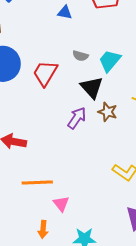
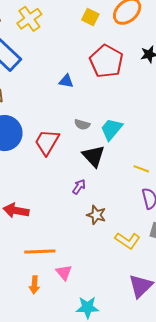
brown star: (108, 112) -> (96, 215), moved
purple arrow: (77, 118) -> (79, 187), size x0.7
orange arrow: (43, 229) -> (34, 285), moved

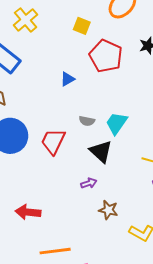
yellow square: (90, 17) -> (82, 26), moved
blue triangle: (66, 81) -> (67, 79), turned -35
purple arrow: (79, 187) -> (89, 183), turned 42

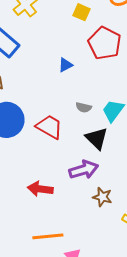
red trapezoid: (53, 141) -> (49, 127), turned 92
purple arrow: (89, 183) -> (84, 170), size x1.8
red arrow: (28, 212) -> (40, 189), moved

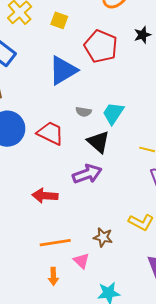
yellow square: (82, 12) -> (59, 20), moved
blue triangle: (65, 65) -> (63, 70), size x2.0
brown star: (102, 197) -> (103, 237), moved

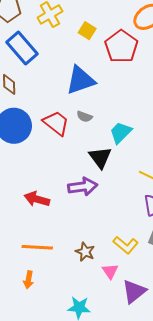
red pentagon: (101, 46) -> (121, 46), moved
gray semicircle: (84, 112) -> (84, 117), moved
red trapezoid: (50, 133) -> (56, 123), moved
pink triangle: (81, 261) -> (110, 271), moved

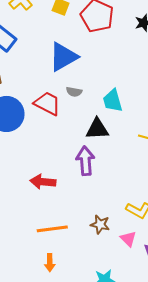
cyan trapezoid: (121, 133) -> (113, 101), turned -50
black triangle: (100, 157) -> (97, 129), turned -45
purple arrow: (83, 187) -> (85, 161), turned -76

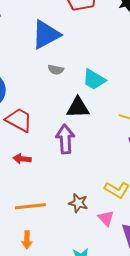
cyan trapezoid: (113, 101) -> (94, 80), turned -45
red trapezoid: (47, 103) -> (19, 120), moved
red arrow: (43, 182) -> (22, 159), size x0.7

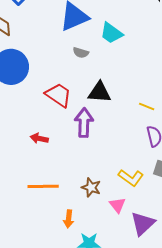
cyan trapezoid: (94, 80) -> (111, 33), moved
red trapezoid: (19, 120) -> (58, 95), moved
orange arrow: (27, 240) -> (69, 219), moved

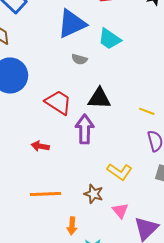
yellow L-shape: (131, 178) -> (120, 172), moved

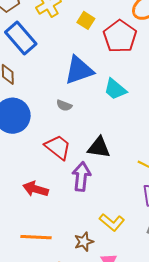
gray semicircle: (79, 59) -> (64, 105), moved
red arrow: (40, 146) -> (36, 189), size x1.4
brown star: (94, 194) -> (84, 242), turned 30

